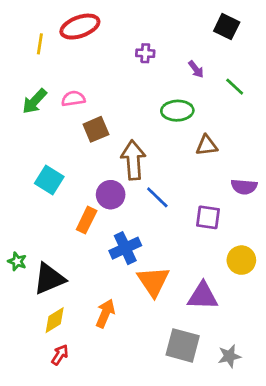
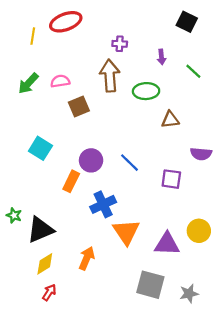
purple arrow: (196, 69) -> (161, 57), turned 32
brown arrow: (133, 160) -> (110, 76), moved
yellow circle: (241, 260) -> (199, 231), moved

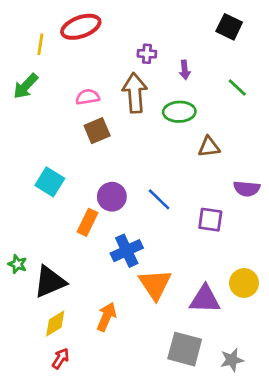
purple arrow: (161, 57) -> (185, 70), moved
pink semicircle: (60, 81) -> (88, 97), moved
green arrow: (28, 83) -> (26, 86), moved

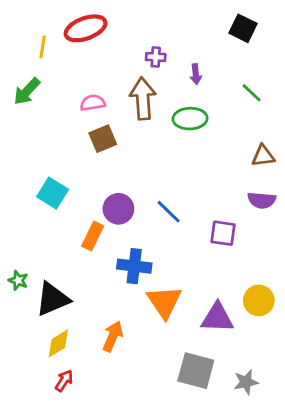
brown triangle: (209, 147) -> (263, 156), moved
blue cross: (127, 251) -> (134, 266), turned 32

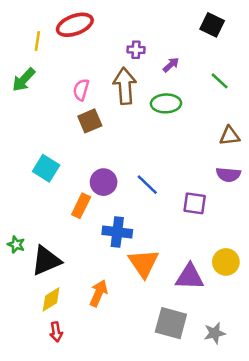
purple arrow: (196, 74) -> (171, 65), turned -126
pink semicircle: (93, 103) -> (81, 90), turned -65
red arrow: (64, 381) -> (56, 332), turned 138

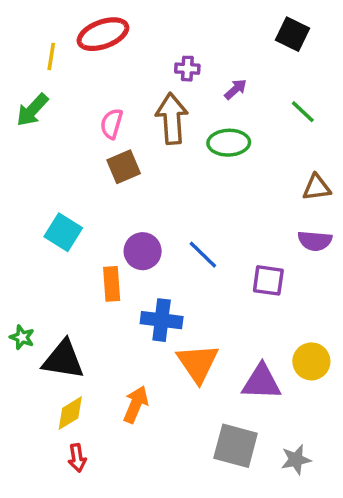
orange rectangle: (81, 206) -> (112, 284), turned -30
black triangle: (46, 261) -> (63, 360), turned 32

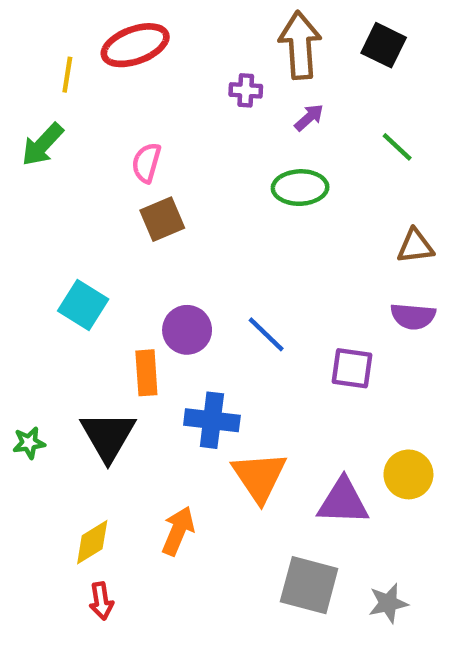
brown arrow: (172, 119) -> (300, 45), moved
green star: (22, 337) -> (29, 443), turned -30
black triangle: (63, 360) -> (108, 436), moved, turned 51

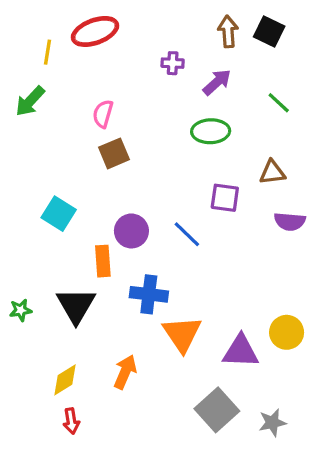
brown arrow: (300, 45) -> (228, 31), moved, size x0.7
purple arrow: (309, 117) -> (217, 82), size x1.4
brown triangle: (415, 246) -> (272, 172), moved
purple square: (352, 368) -> (225, 198), moved
gray square: (309, 585) -> (217, 410), turned 33

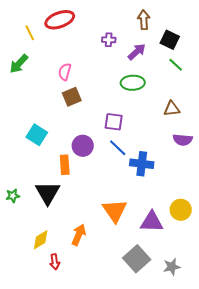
black square: (269, 31) -> (170, 40), moved
yellow line: (47, 52) -> (30, 33), turned -35
purple square: (225, 198) -> (114, 122), moved
blue cross: (149, 294) -> (142, 164), moved
red arrow: (71, 421) -> (55, 262), moved

